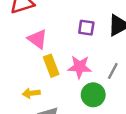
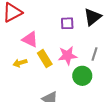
yellow arrow: (31, 93) -> (20, 63), moved

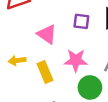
pink triangle: (30, 39) -> (47, 34), moved
yellow rectangle: (45, 59) -> (45, 72), moved

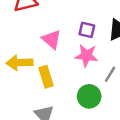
pink star: (76, 60) -> (86, 56), moved
yellow arrow: (17, 61) -> (19, 63), size x1.5

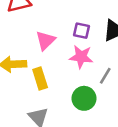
pink triangle: (51, 39) -> (45, 40), turned 35

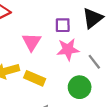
gray line: (105, 76) -> (94, 62), turned -56
yellow rectangle: (40, 79) -> (35, 78), turned -36

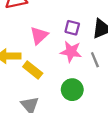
gray line: (94, 62) -> (95, 60), moved

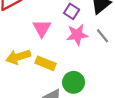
purple square: (72, 28) -> (72, 11), turned 35
green circle: (72, 90) -> (74, 82), moved

